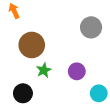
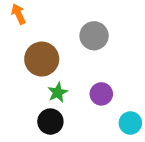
gray circle: (91, 27) -> (94, 36), moved
black circle: (23, 93) -> (50, 122), moved

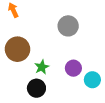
brown circle: (42, 59) -> (17, 49), moved
cyan circle: (130, 123) -> (92, 80), moved

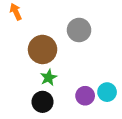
brown circle: (17, 49) -> (43, 49), moved
purple circle: (73, 68) -> (85, 96), moved

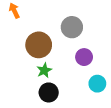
purple circle: (85, 96) -> (84, 57), moved
black circle: (43, 102) -> (49, 92), moved

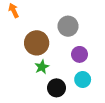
cyan circle: (97, 84) -> (83, 80), moved
black circle: (49, 92) -> (56, 88), moved

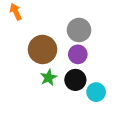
purple circle: (80, 54) -> (78, 54), moved
black circle: (56, 88) -> (75, 80), moved

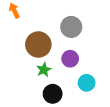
purple circle: (78, 54) -> (70, 59), moved
black circle: (75, 80) -> (53, 94), moved

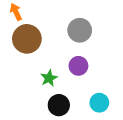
brown circle: (38, 44) -> (27, 39), moved
cyan circle: (87, 83) -> (99, 103), moved

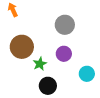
brown circle: (27, 39) -> (22, 47), moved
cyan circle: (99, 103) -> (87, 74), moved

